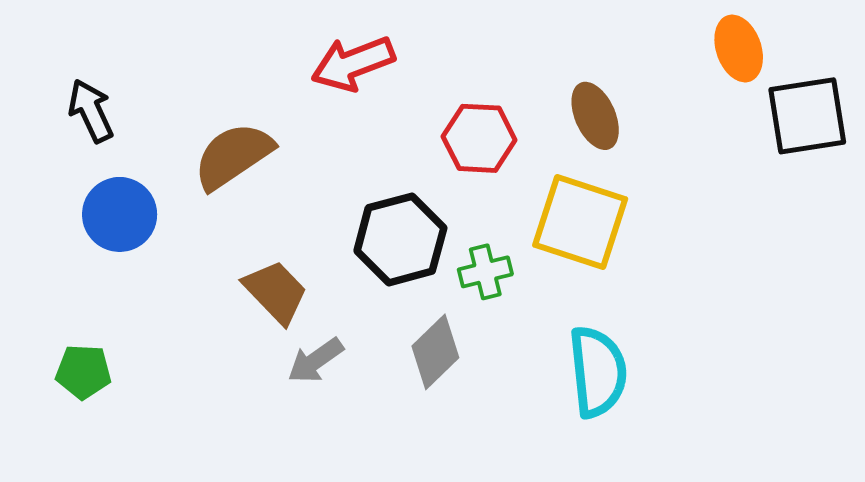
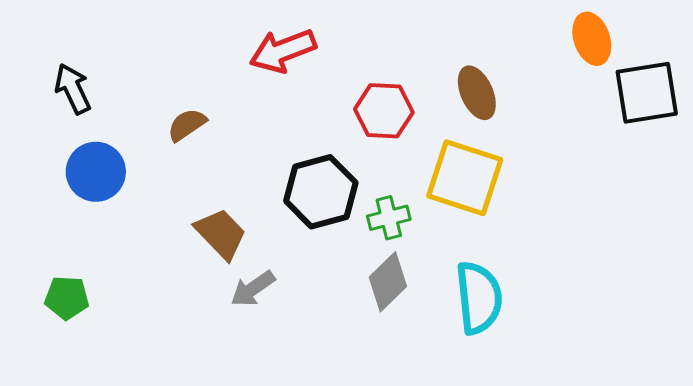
brown semicircle: (233, 156) -> (187, 125), size x0.6
gray diamond: (435, 352) -> (388, 282), moved

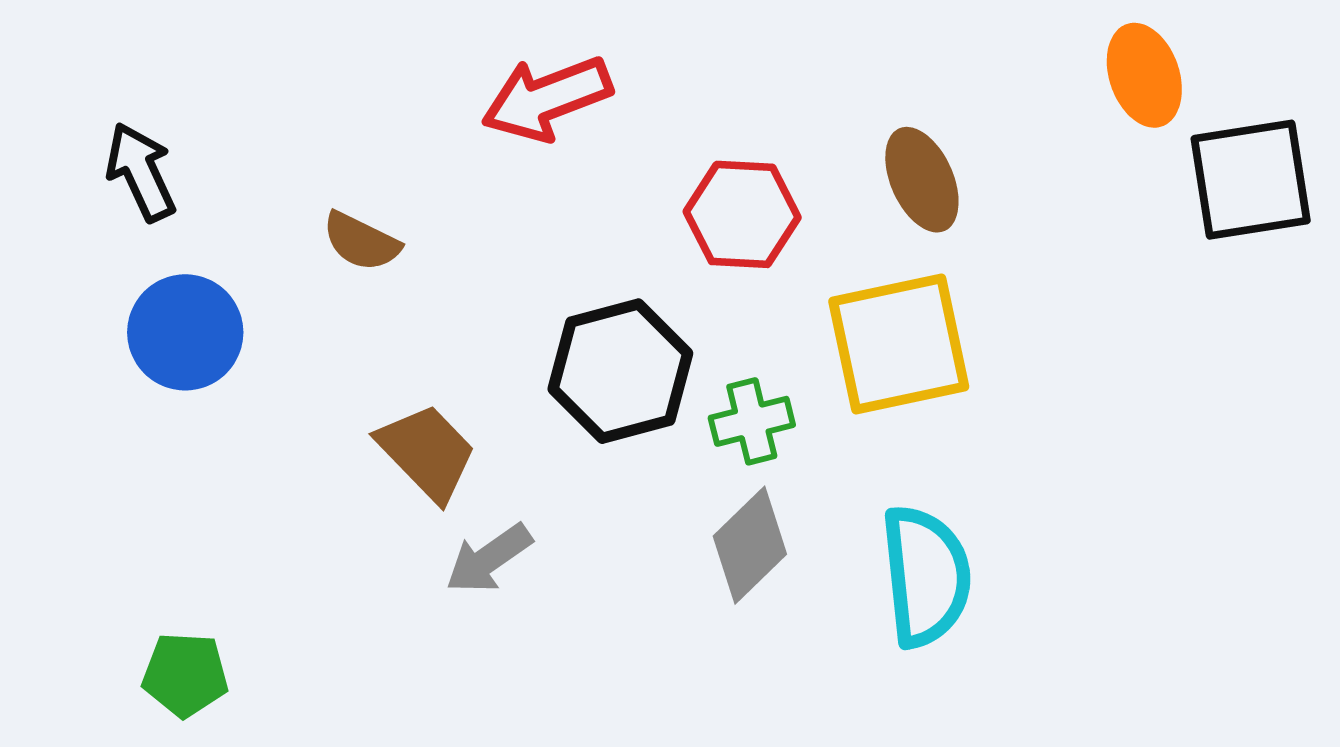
brown semicircle: (187, 125) -> (361, 242), turned -120
yellow square: (465, 178) -> (899, 344), turned -30
green pentagon: (67, 298) -> (185, 675), moved

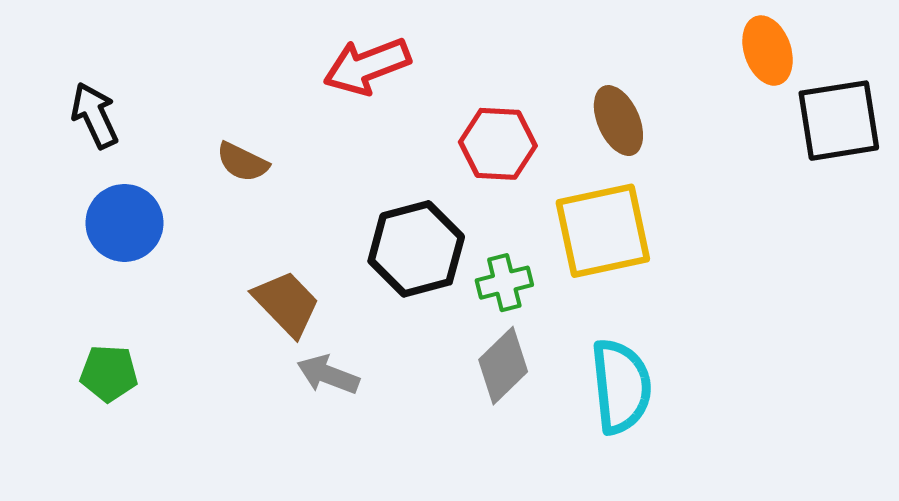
gray arrow: (489, 559) -> (328, 375), turned 56
green pentagon: (185, 675) -> (109, 373), moved

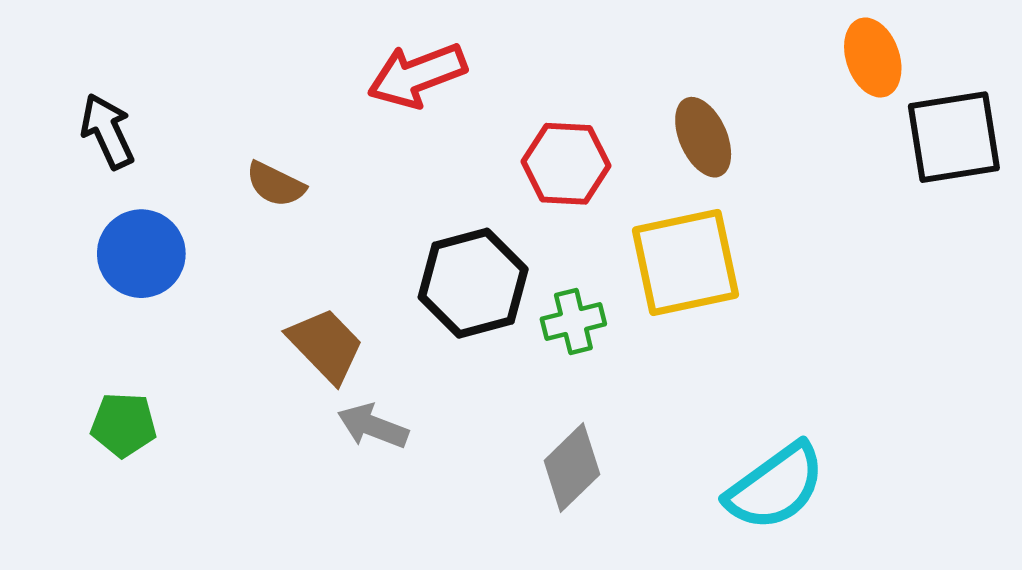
gray diamond: (503, 366) -> (572, 468), moved
cyan semicircle: (621, 386) -> (775, 487), moved, turned 60

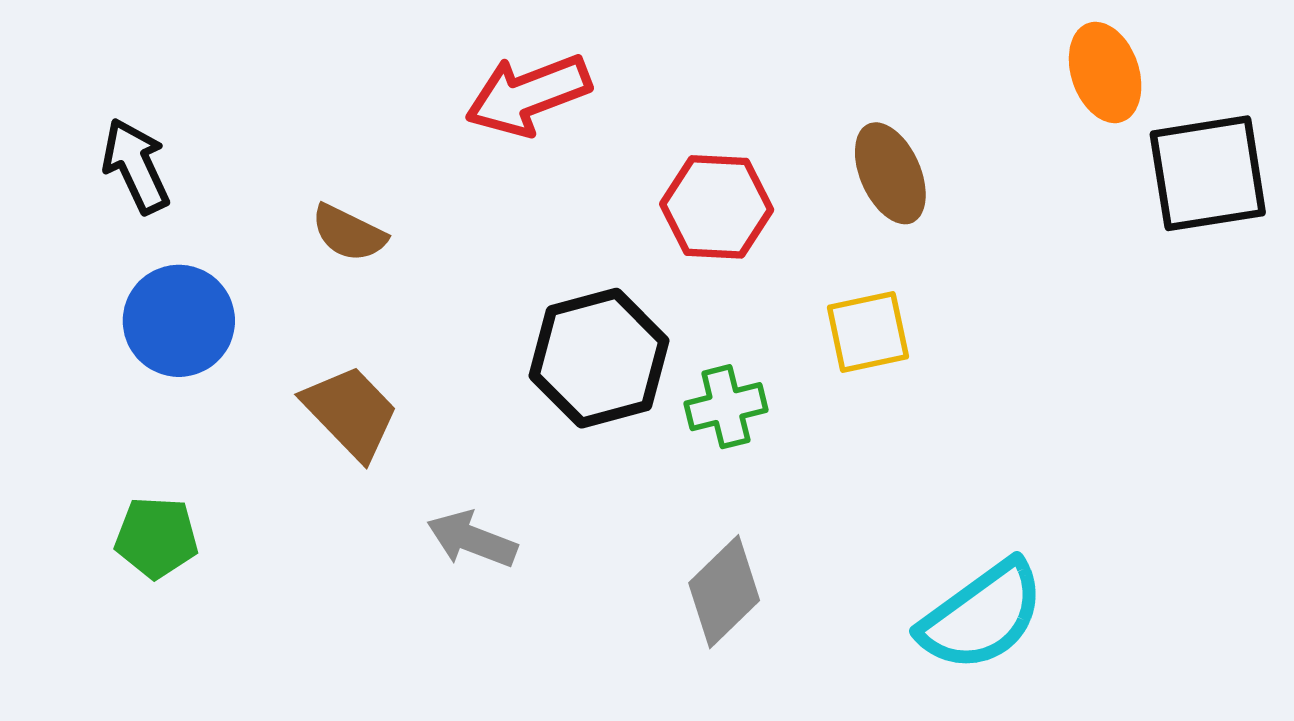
yellow square: (685, 263) -> (868, 332), size x0.6
brown trapezoid: (326, 345) -> (351, 412), moved

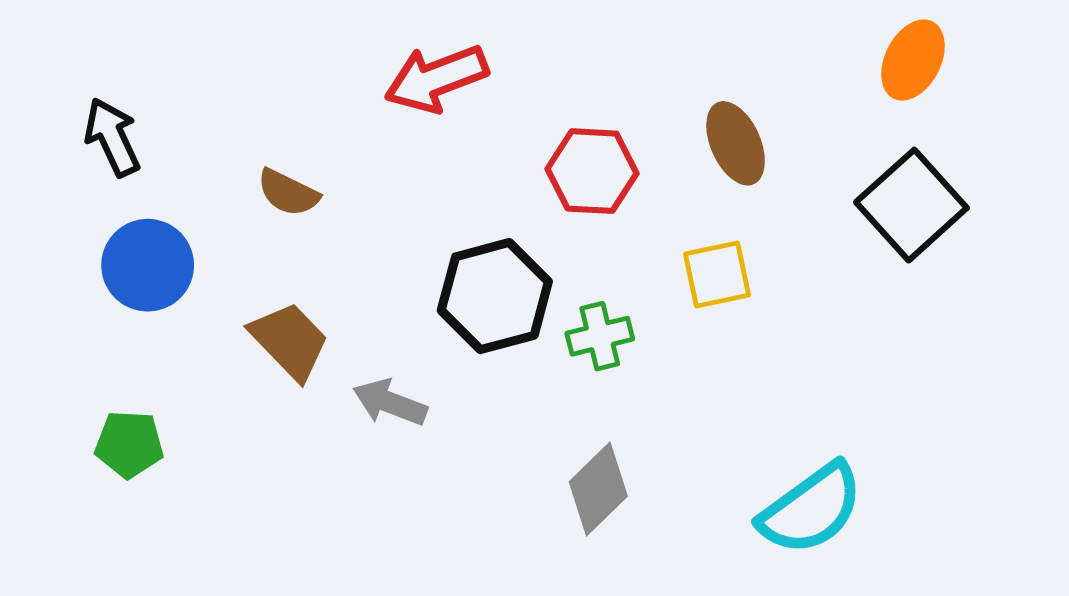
orange ellipse: (1105, 72) -> (913, 60), turned 46
black square: (1208, 173) -> (911, 205), moved, turned -33
gray arrow: (472, 539) -> (390, 403), moved

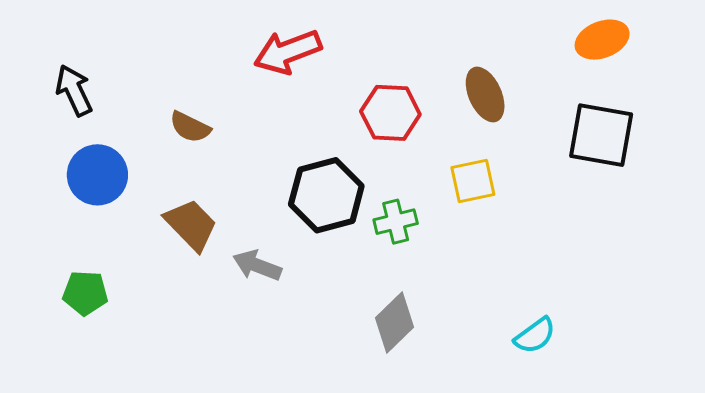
orange ellipse: (913, 60) -> (602, 40), turned 42
black square: (911, 205) -> (601, 135), turned -38
cyan semicircle: (811, 509) -> (535, 336), size x0.6

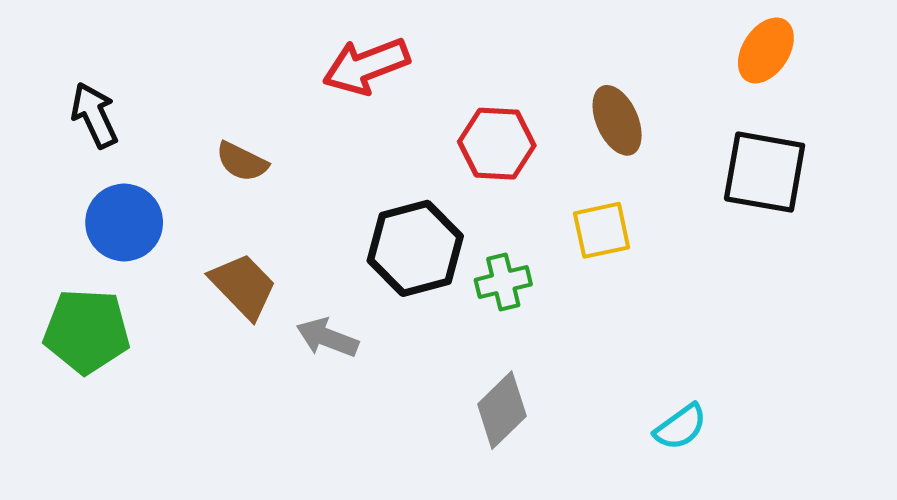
orange ellipse: (602, 40) -> (766, 50), turned -36
green pentagon: (85, 293) -> (87, 331), moved, size x1.5

